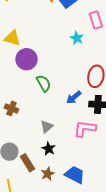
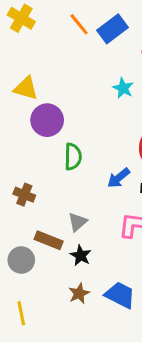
green semicircle: (44, 83) -> (73, 157), turned 30
brown rectangle: (28, 163) -> (49, 240), moved, turned -36

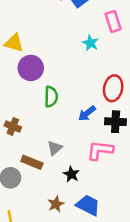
black star: (81, 255) -> (71, 174), moved

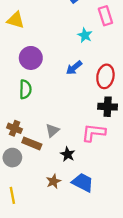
yellow triangle: (14, 43) -> (16, 20), moved
green semicircle: (51, 97) -> (25, 89), moved
blue arrow: (87, 113) -> (74, 68), moved
brown cross: (13, 126) -> (15, 128), moved

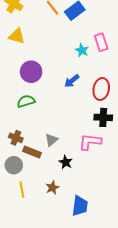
pink rectangle: (105, 16) -> (101, 42), moved
green semicircle: (25, 89) -> (26, 101), turned -108
blue trapezoid: (83, 182) -> (80, 206), moved, turned 70
yellow line: (12, 195) -> (22, 190), moved

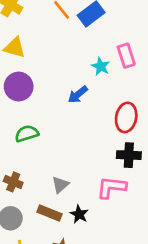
purple circle: (31, 72) -> (19, 87), moved
blue arrow: (72, 81) -> (78, 95), moved
brown rectangle: (32, 152) -> (50, 213), moved

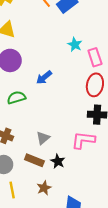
pink rectangle: (126, 56) -> (95, 57), moved
blue arrow: (78, 95) -> (44, 77), moved

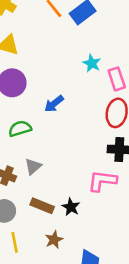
gray triangle: (43, 138) -> (33, 166), moved

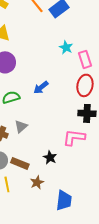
blue arrow: (54, 104) -> (41, 87), moved
brown rectangle: (42, 206) -> (20, 163), moved

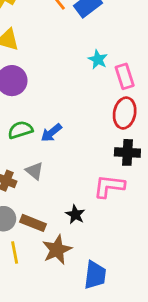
blue arrow: (41, 87) -> (51, 133), moved
gray triangle: (21, 126) -> (34, 171), turned -40
brown star: (37, 182) -> (57, 250), size x1.5

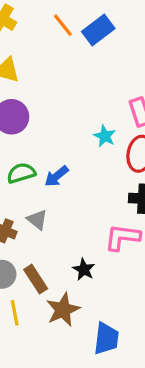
cyan star: (98, 59) -> (105, 136), moved
brown rectangle: (33, 223) -> (36, 279), turned 35

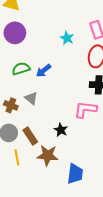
cyan star: (105, 136) -> (67, 38), moved
brown star: (63, 310) -> (48, 155), turned 30

